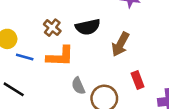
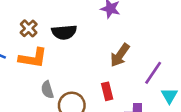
brown arrow: (120, 44) -> (120, 55), moved

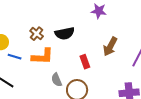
red rectangle: (107, 91) -> (85, 62), moved

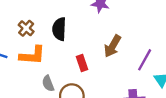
black semicircle: (65, 33) -> (59, 29), turned 102

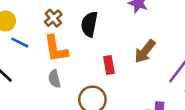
orange L-shape: (32, 55) -> (56, 49), turned 68
gray semicircle: (48, 83) -> (54, 79), moved

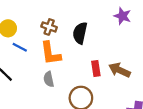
brown cross: (53, 18) -> (49, 27), turned -32
brown arrow: (145, 51) -> (119, 70), moved, turned 75

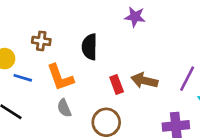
brown cross: (49, 27) -> (41, 41), moved

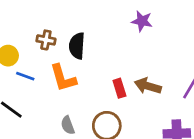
black semicircle: (90, 47) -> (77, 46), moved
gray semicircle: (64, 108) -> (68, 125), moved

